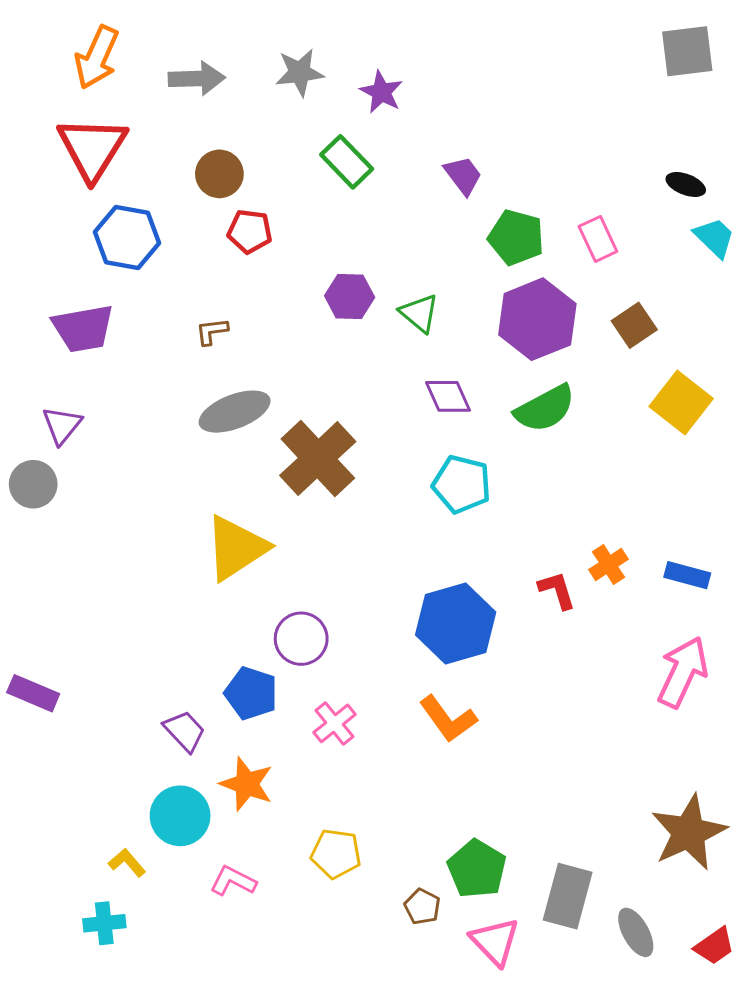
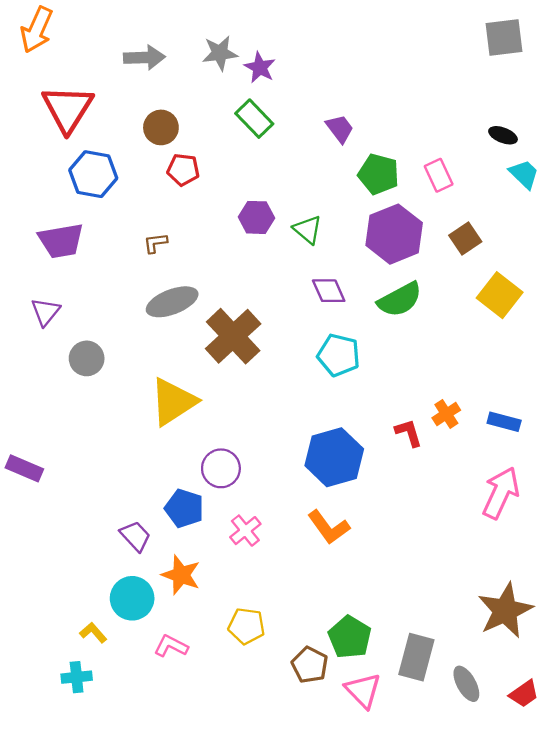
orange arrow: (97, 57) -> (37, 30), moved
purple star: (381, 92) -> (260, 68), moved
gray circle: (33, 484) -> (87, 358), moved
purple rectangle: (33, 693) -> (24, 468), moved
brown pentagon: (422, 907) -> (310, 665), size x1.4

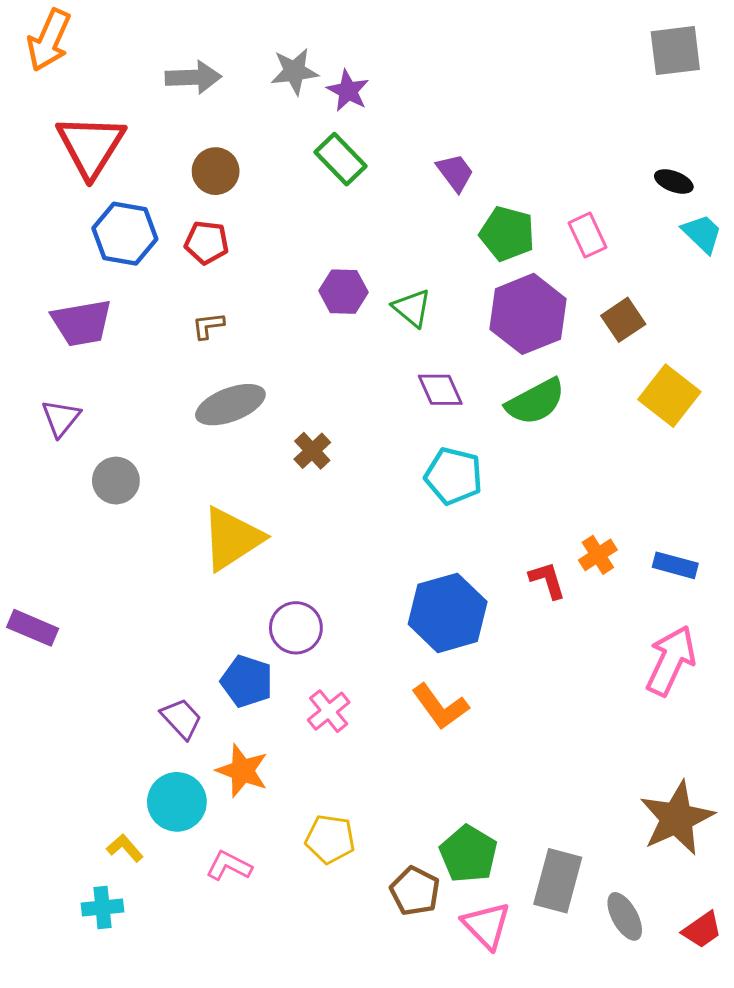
red pentagon: (183, 170) -> (207, 242), moved
brown cross: (233, 336) -> (312, 451), size x0.5

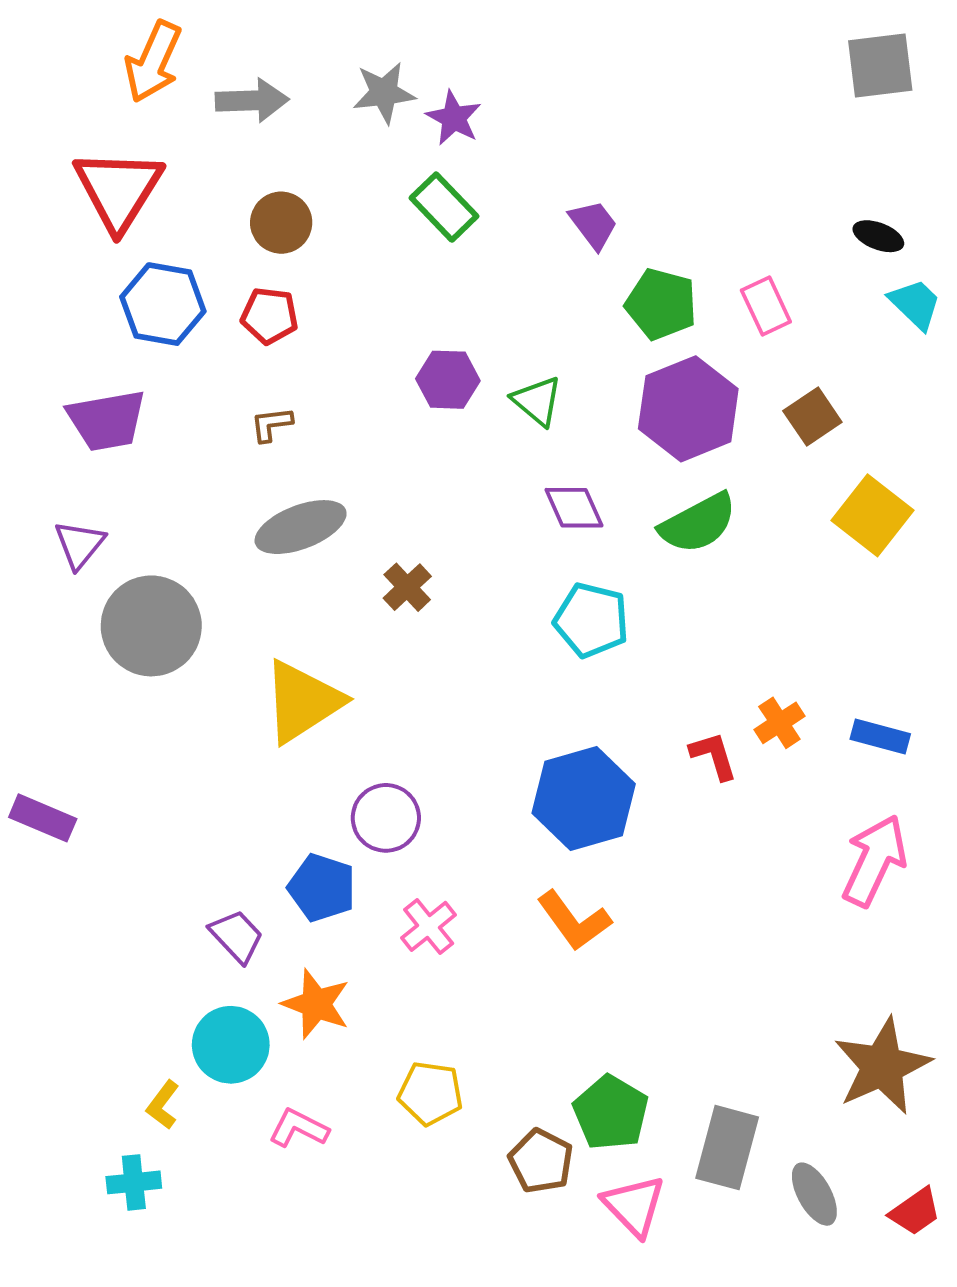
orange arrow: (49, 40) -> (153, 62), moved
gray circle: (116, 481) -> (151, 626), size x1.6
yellow L-shape: (125, 848) -> (163, 1105), turned -102

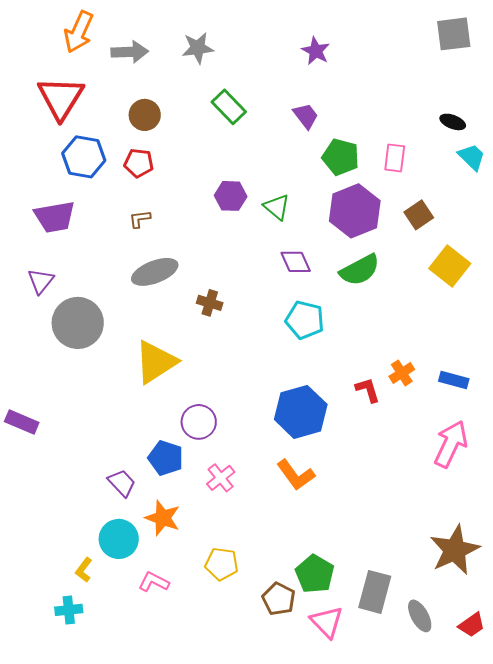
purple star: (454, 118) -> (316, 51), moved
pink rectangle: (766, 306) -> (395, 158), turned 32
brown cross: (407, 587) -> (210, 303), turned -30

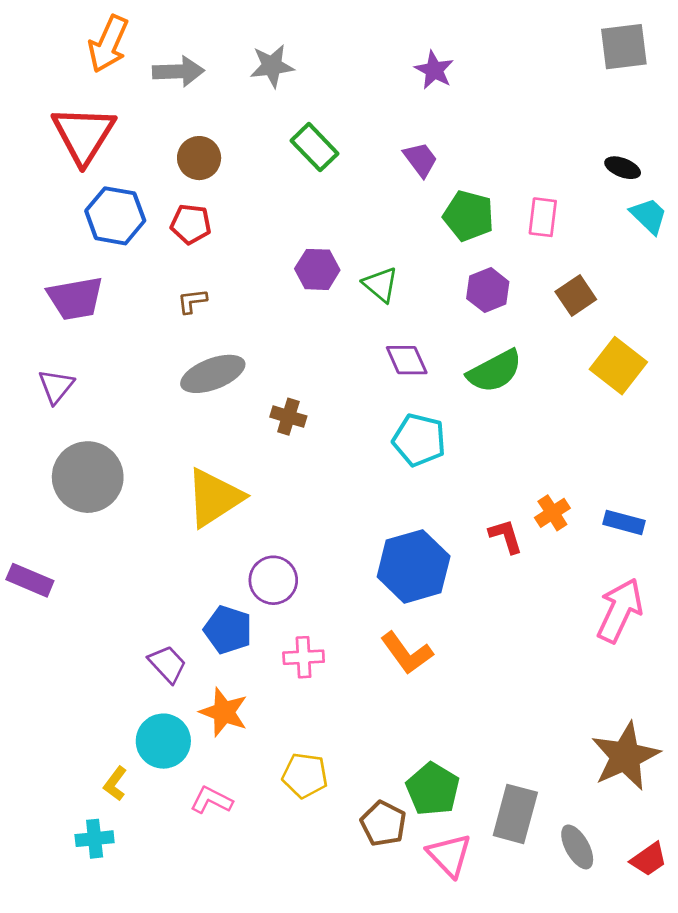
purple hexagon: (355, 211) -> (488, 290), size x0.6
gray circle: (78, 323) -> (88, 477), moved
pink cross: (221, 478) -> (304, 657), turned 36

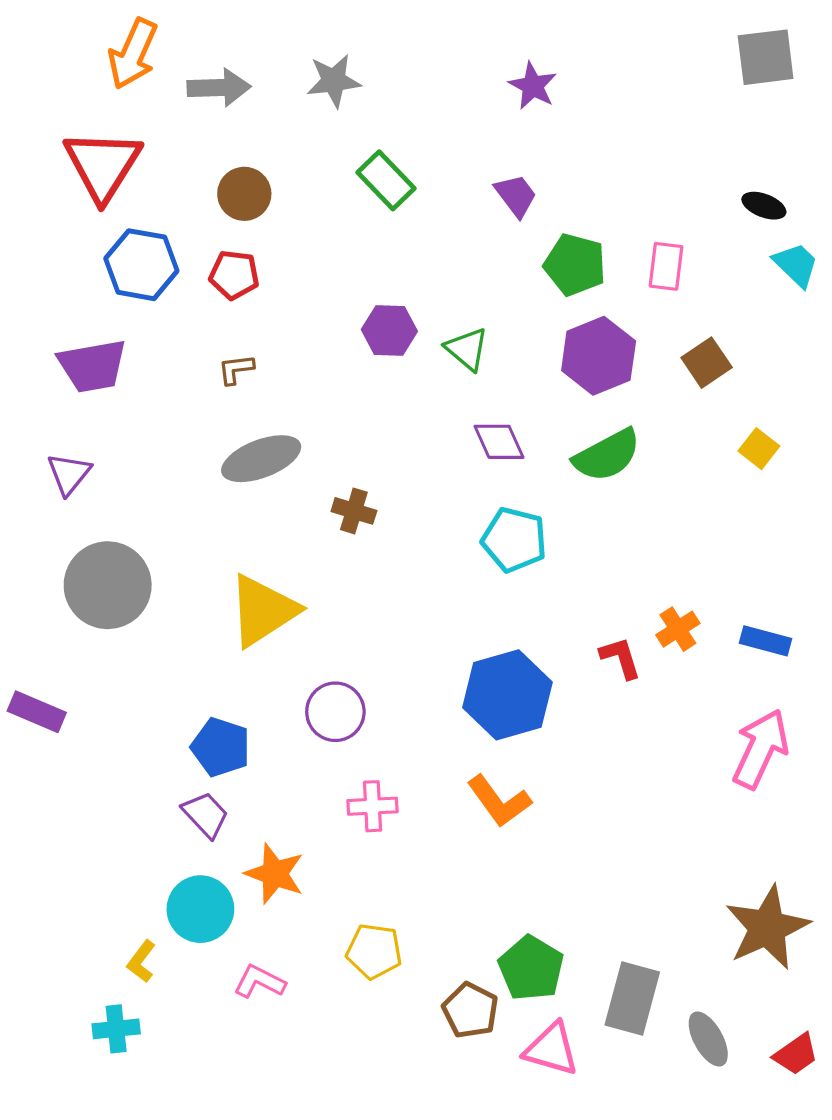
purple hexagon: (488, 290) -> (599, 356), size x1.4
yellow square: (618, 366) -> (759, 449), size x0.6
blue pentagon: (228, 630) -> (221, 747), moved
pink triangle: (449, 855) -> (551, 1049), turned -30

